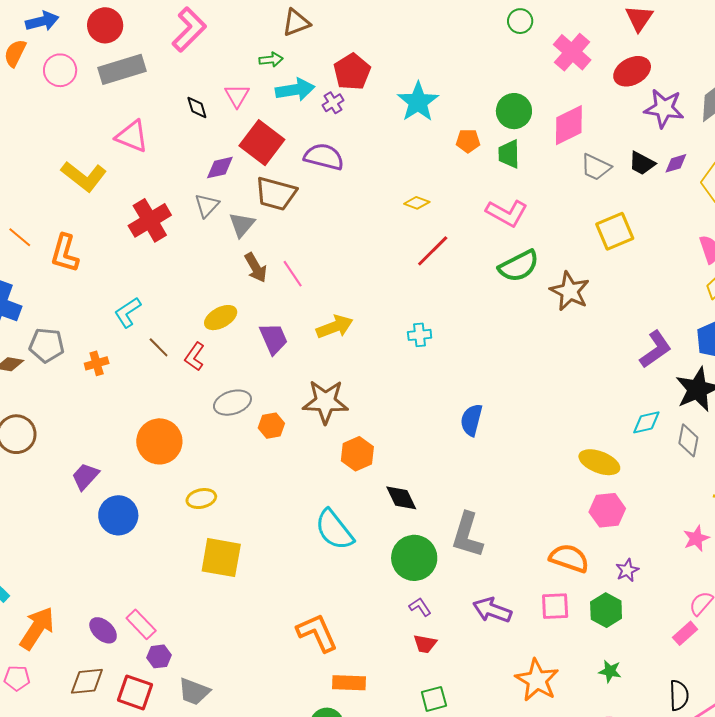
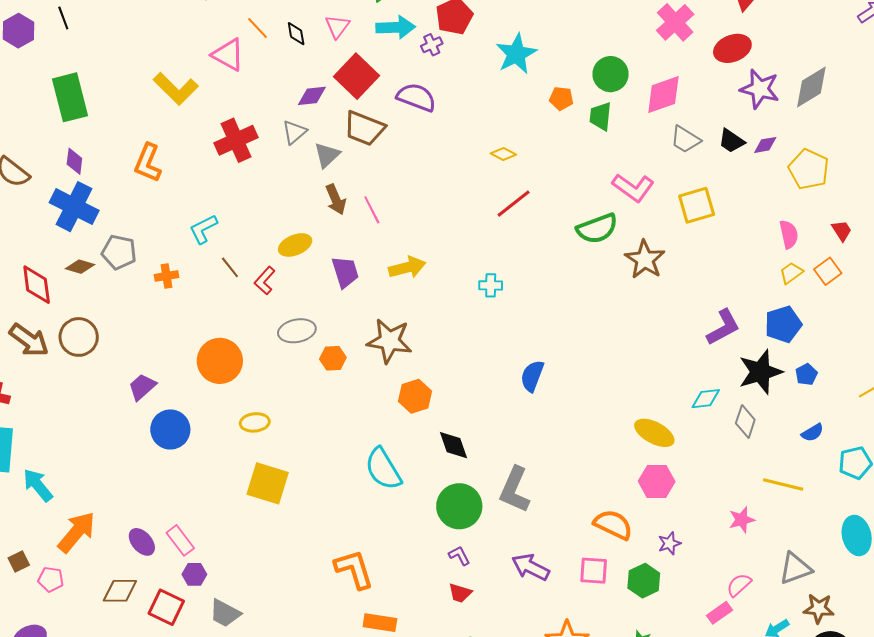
pink L-shape: (507, 213) -> (633, 188), moved
orange line: (20, 237) -> (257, 28), moved

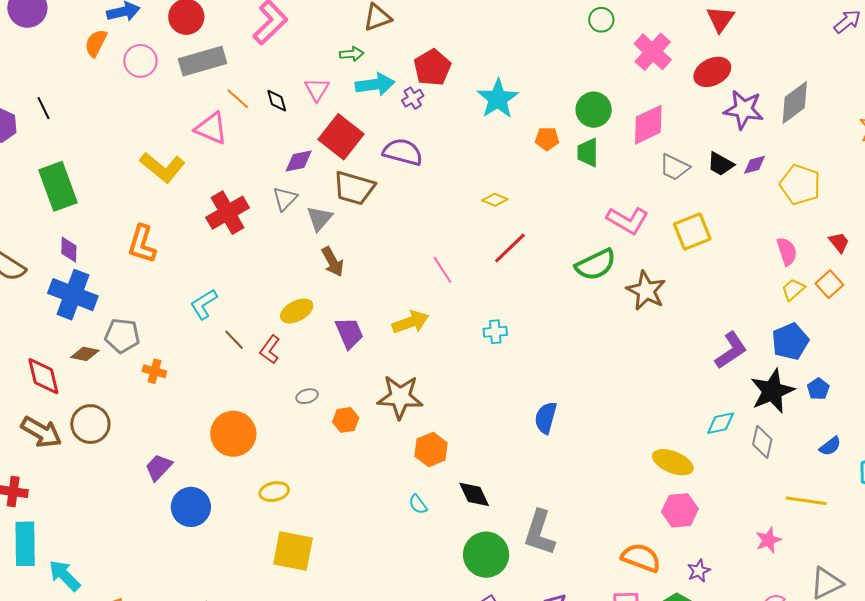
pink line: (372, 210) -> (442, 270), moved
orange cross: (166, 276) -> (154, 371), moved, turned 30
gray ellipse: (297, 331) -> (307, 396), size x0.6
cyan semicircle: (383, 469) -> (418, 504), moved, size x0.5

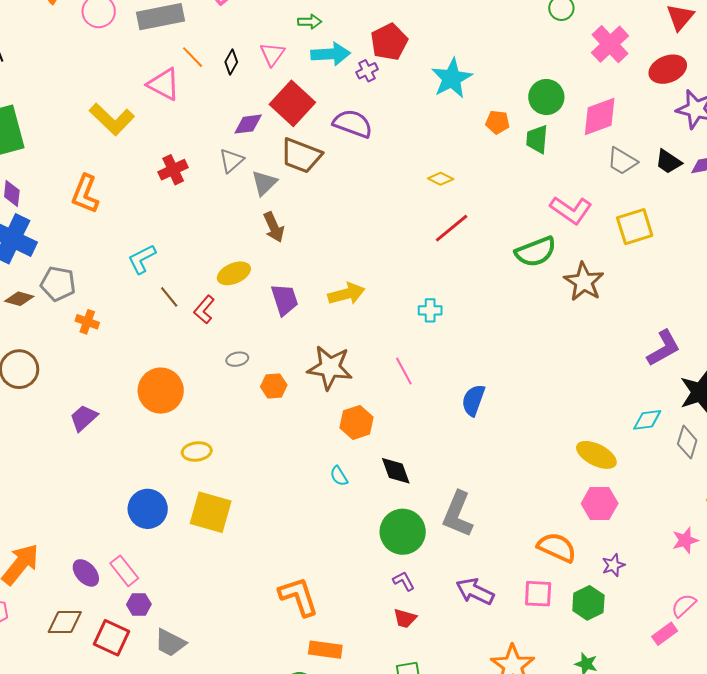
black diamond: (277, 101) -> (231, 62), turned 40
red cross: (228, 213) -> (173, 170), size x0.7
pink line: (442, 270) -> (404, 371), moved
blue circle: (191, 507) -> (148, 509), moved

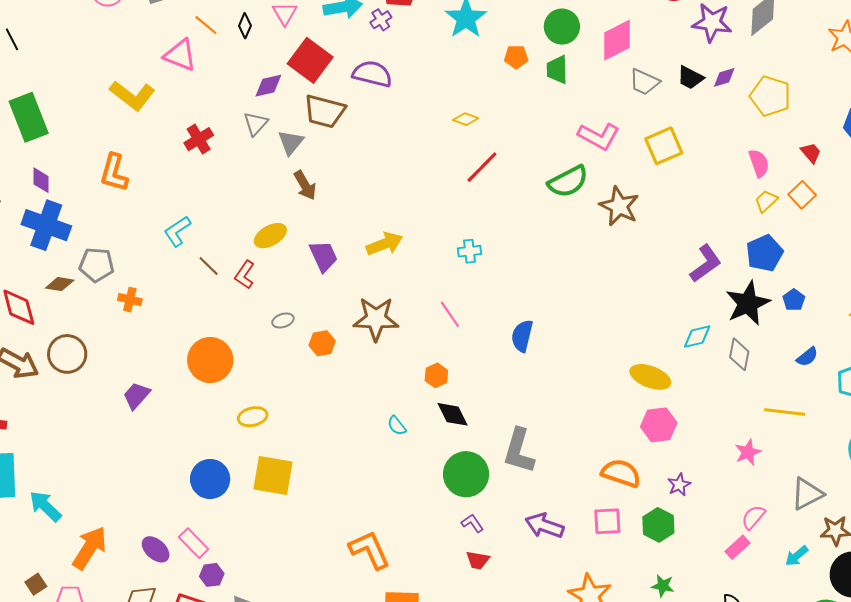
orange hexagon: (356, 422) -> (436, 375), moved, size x0.7

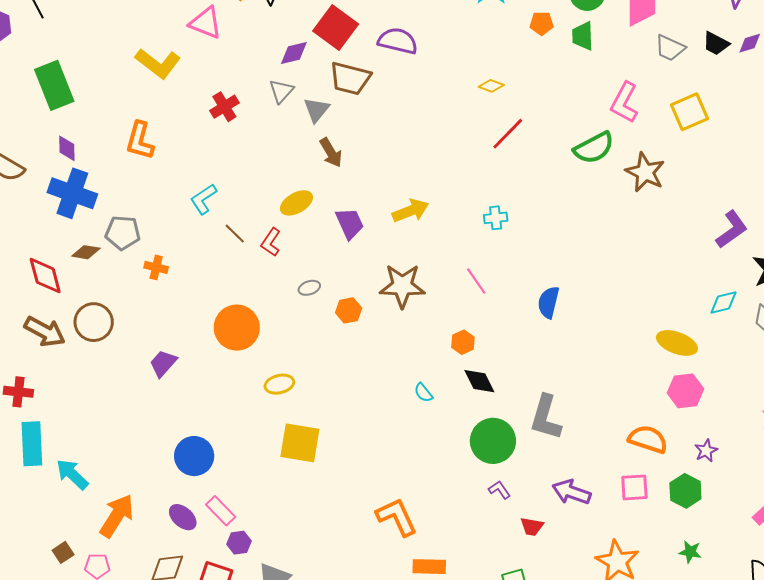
pink L-shape: (599, 136) -> (624, 102), turned 90
blue circle: (210, 479) -> (194, 456), moved
red trapezoid: (478, 560) -> (532, 526), moved

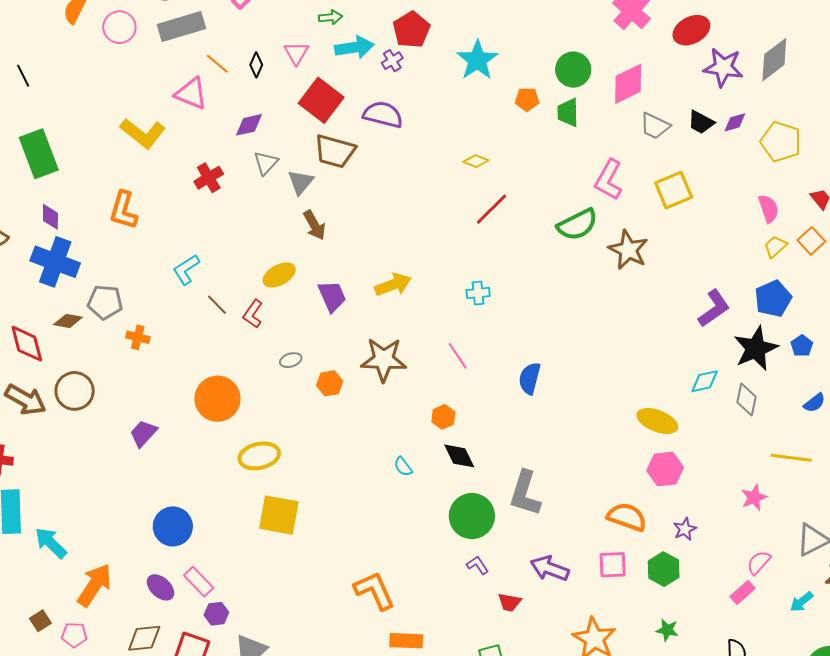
purple diamond: (294, 53) -> (249, 125), moved
yellow ellipse: (279, 384) -> (259, 456), size x1.4

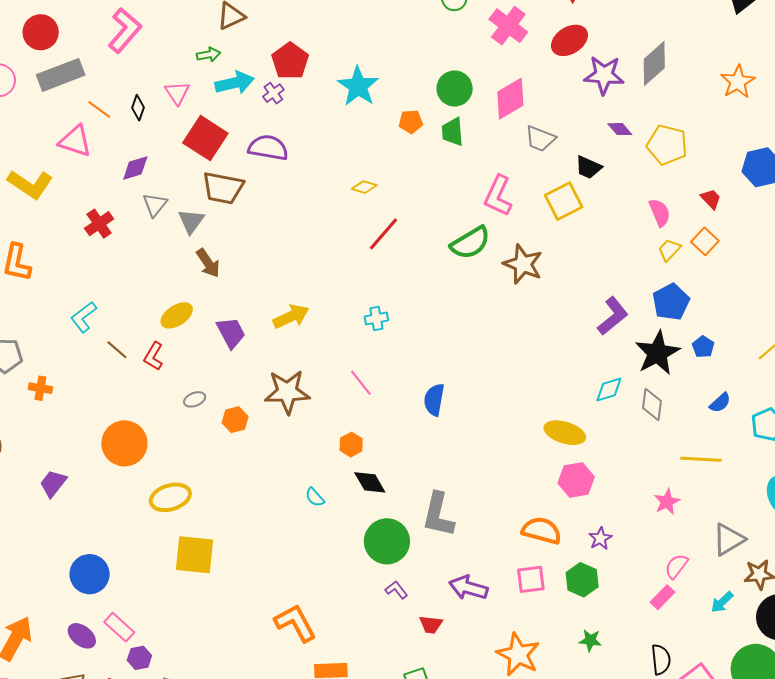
black trapezoid: (701, 122) -> (588, 167), moved
purple diamond: (735, 122) -> (620, 129), turned 70

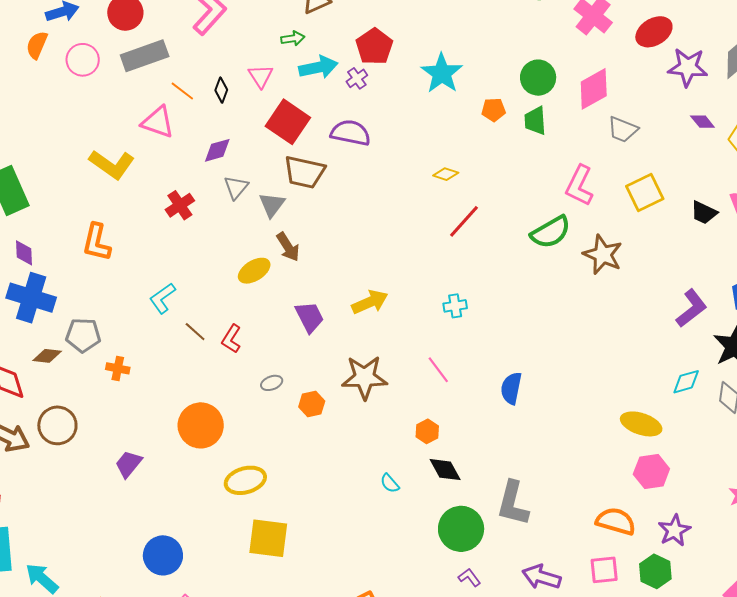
black trapezoid: (588, 167) -> (704, 213), moved
yellow ellipse: (177, 315) -> (254, 271), moved
purple star: (600, 538) -> (674, 530), size x1.4

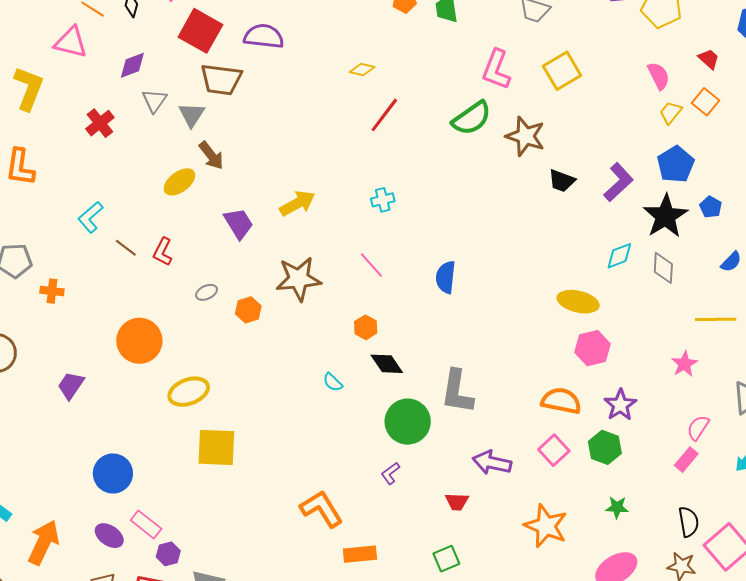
yellow L-shape: (112, 164) -> (29, 88), turned -99
black trapezoid: (704, 213) -> (562, 181), moved
pink square: (604, 570) -> (554, 450), turned -32
purple L-shape: (469, 577) -> (390, 473), moved, turned -85

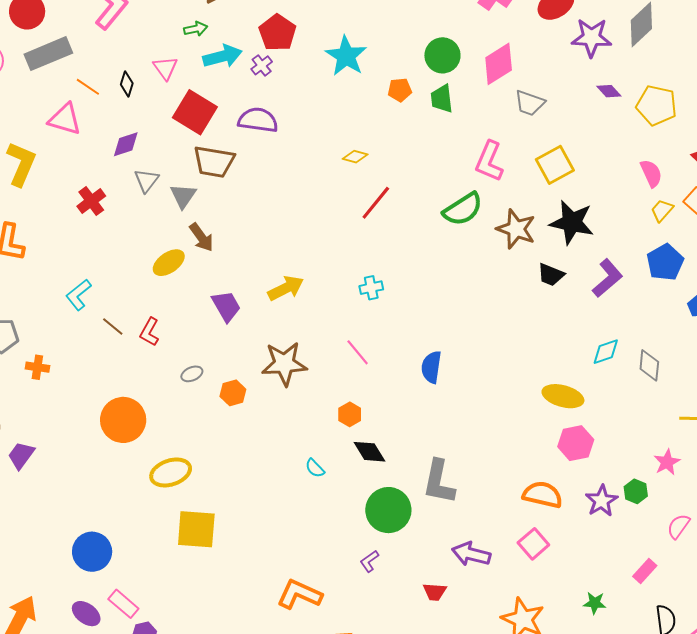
black star: (665, 216) -> (572, 222), moved, turned -30
purple trapezoid: (71, 385) -> (21, 455), moved
green hexagon: (605, 447) -> (636, 491), moved, size x0.7
pink rectangle: (686, 460) -> (645, 571), moved
orange L-shape: (322, 509) -> (299, 594), turned -36

